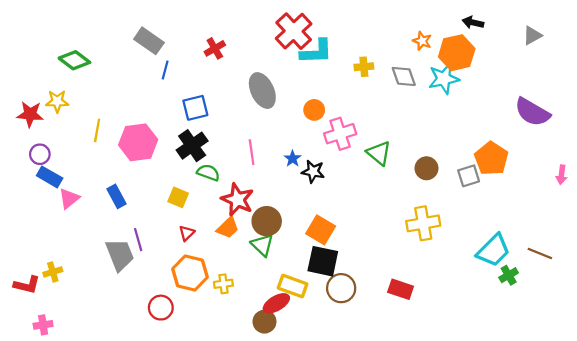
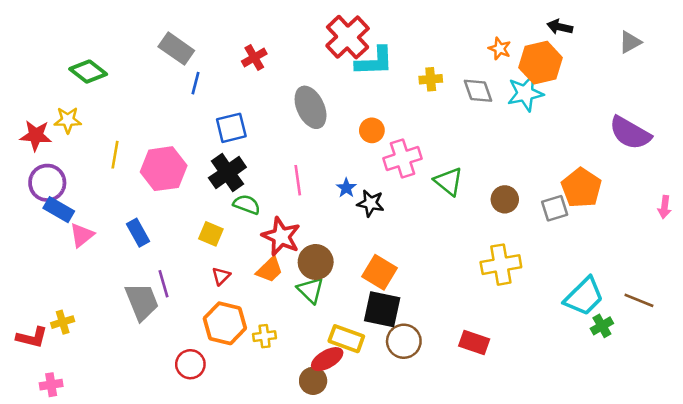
purple circle: (40, 154) -> (47, 183), size x1.5

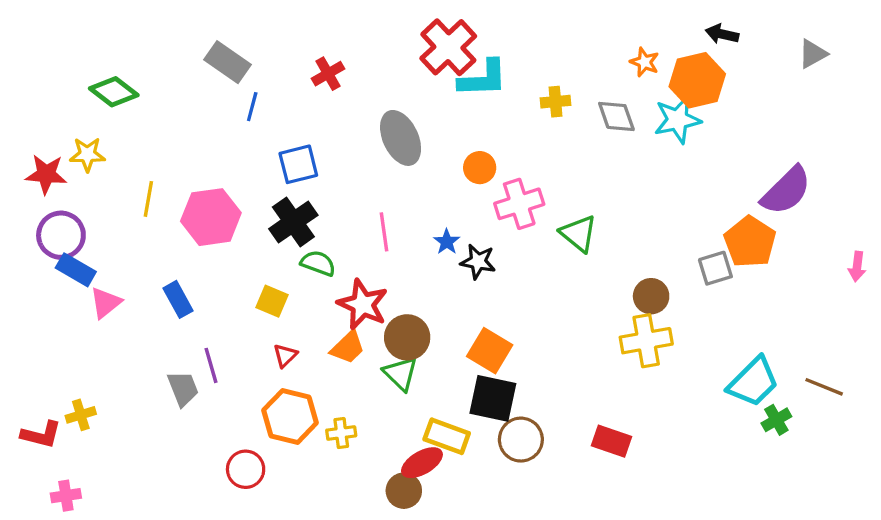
purple semicircle: (630, 133) -> (786, 191), moved, turned -75
brown circle: (505, 199) -> (651, 296), moved
gray trapezoid: (142, 302) -> (183, 388), size x0.7

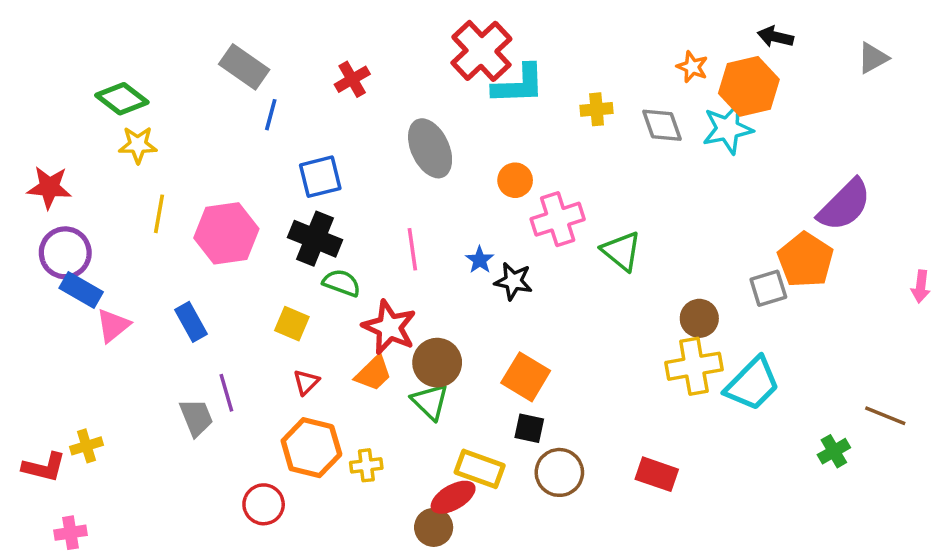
yellow star: (87, 154) -> (138, 145), moved
black cross: (293, 222) -> (315, 239), turned -33
cyan trapezoid: (753, 382) -> (752, 384), moved
black square: (493, 398) -> (529, 428), size x0.6

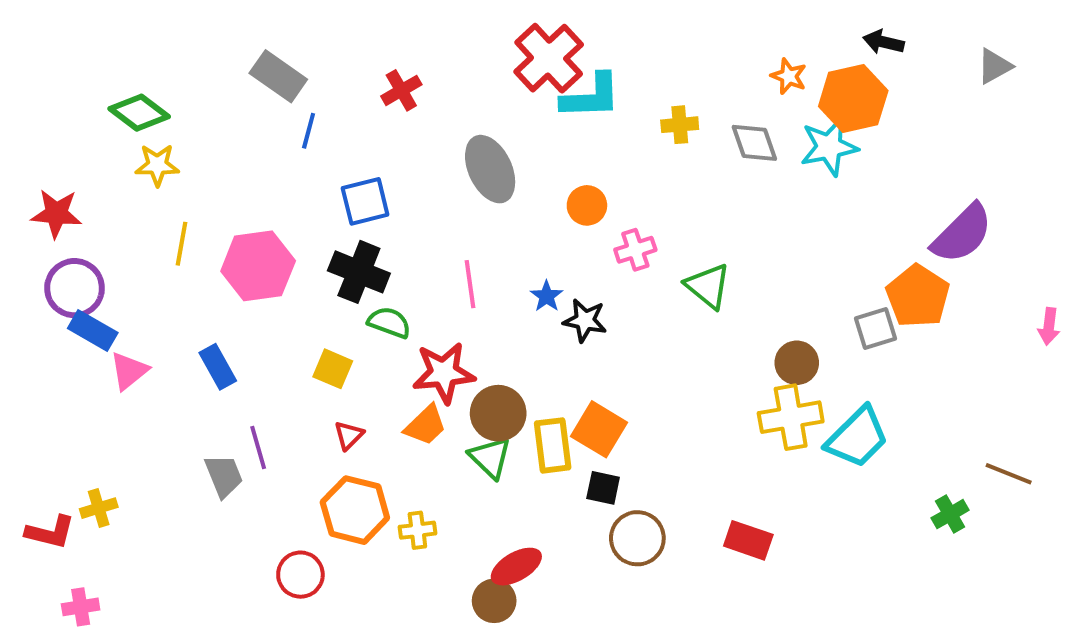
pink cross: (558, 219) -> (635, 250), size x0.7
red star: (389, 327) -> (444, 373), turned -30
yellow rectangle: (480, 469) -> (553, 445), moved, turned 63

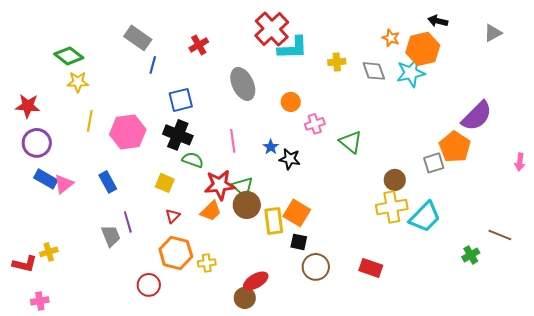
blue rectangle: (93, 330) -> (46, 179), moved
green triangle: (490, 458) -> (243, 187), moved

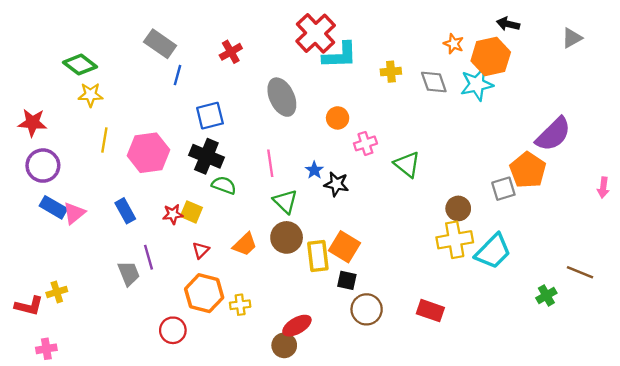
red star: (220, 185) -> (173, 214), moved, size x0.6
green triangle: (243, 187) -> (285, 201), moved

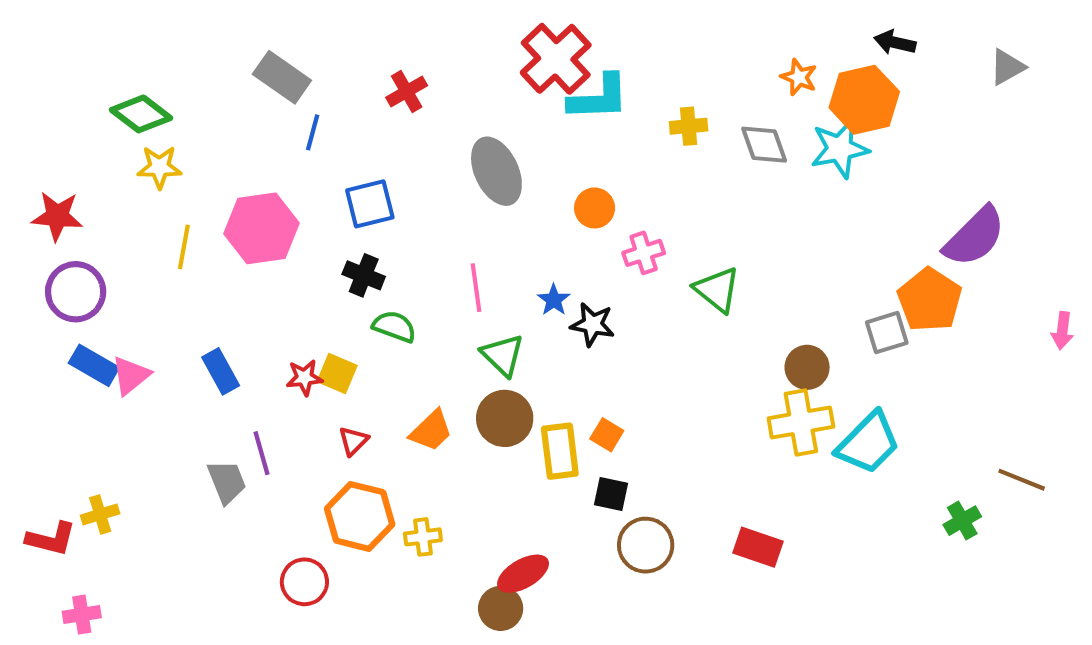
pink hexagon: (148, 153) -> (262, 228), moved
black cross: (206, 156) -> (364, 275), size x0.7
orange square: (345, 247) -> (607, 435), size x0.6

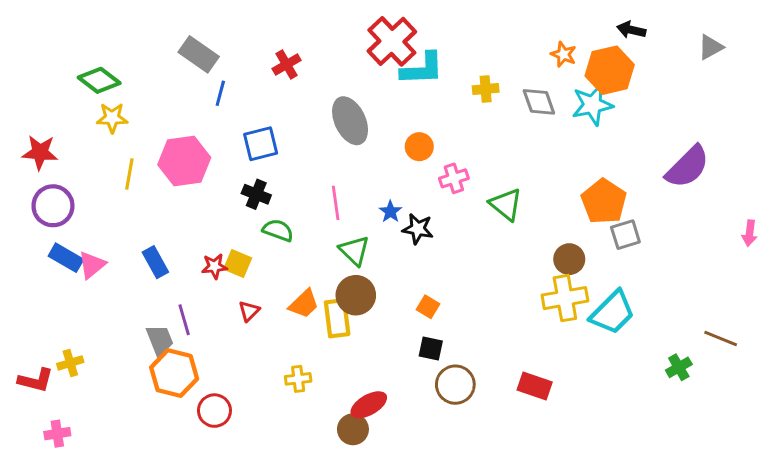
orange pentagon: (930, 300) -> (604, 201), moved
yellow rectangle: (560, 451) -> (337, 318), moved
orange hexagon: (360, 516) -> (174, 373), moved

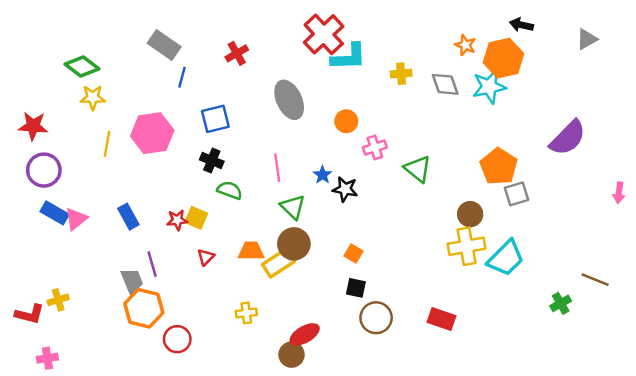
orange trapezoid: (304, 304) -> (251, 251), turned -136
yellow rectangle: (337, 318) -> (278, 263), turned 64

